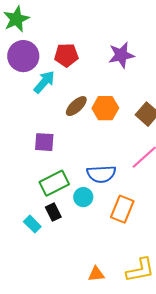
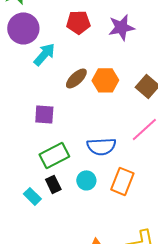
red pentagon: (66, 55) -> (78, 22), moved
cyan circle: (83, 197) -> (86, 180), moved

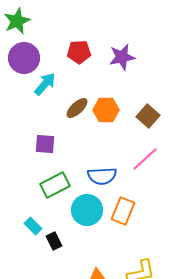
cyan circle: (86, 180) -> (87, 210), size x1.6
black rectangle: (53, 184) -> (54, 241), moved

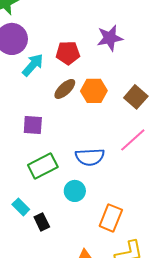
red pentagon: (79, 52) -> (68, 53), moved
cyan circle: (87, 210) -> (75, 191), size x0.7
orange rectangle: (123, 211) -> (111, 218), moved

